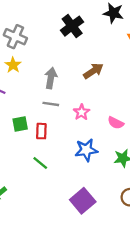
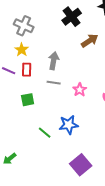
brown arrow: (93, 71) -> (90, 41), moved
red rectangle: (41, 131) -> (27, 70), moved
blue star: (86, 150) -> (69, 125), moved

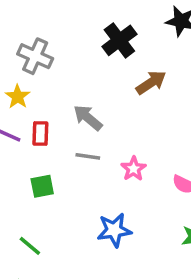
yellow star: (22, 50) -> (18, 97), moved
gray arrow: (54, 61) -> (88, 118), turned -60
green line: (45, 133) -> (30, 246), moved

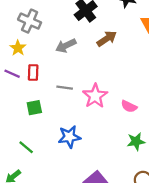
gray arrow: (88, 118) -> (66, 46), moved, turned -66
pink star: (133, 169) -> (95, 96), size x1.5
blue star: (114, 230) -> (69, 137), moved

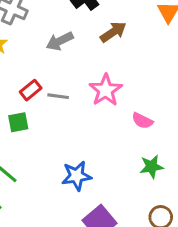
red rectangle: (33, 72) -> (31, 90), moved, turned 49
pink star: (95, 96) -> (106, 90), moved
blue star: (69, 137) -> (77, 176), moved

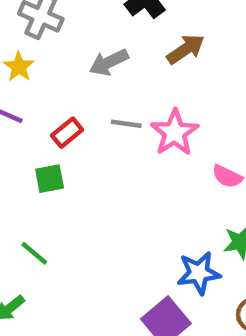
gray line: (58, 96) -> (126, 124), moved
blue star: (77, 176) -> (199, 273), moved

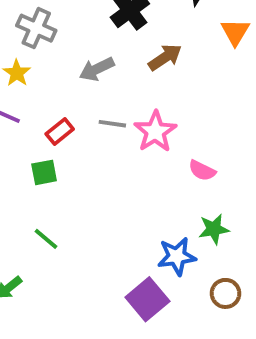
green line: (34, 253) -> (46, 239), moved

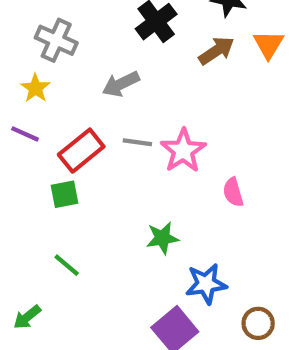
brown arrow: (165, 57) -> (216, 51), moved
red rectangle: (60, 131) -> (81, 151), size x1.5
pink semicircle: (202, 171) -> (233, 192), turned 48
green star: (214, 229) -> (162, 238), moved

